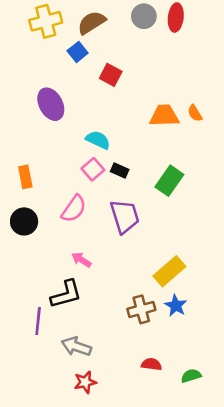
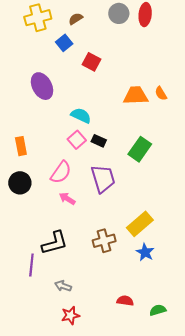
brown semicircle: (92, 23) -> (76, 19), size x0.6
pink arrow: (81, 260) -> (67, 199), moved
brown cross: (141, 309) -> (104, 241), moved
gray arrow: (76, 346) -> (63, 286), size x0.7

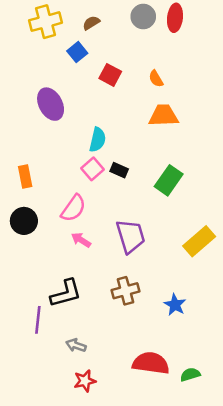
orange semicircle: (161, 93) -> (156, 79), moved
cyan semicircle: (81, 116) -> (98, 140), turned 78
purple trapezoid: (103, 179) -> (131, 236), moved
yellow rectangle: (140, 224) -> (199, 241), moved
red semicircle: (125, 301) -> (151, 363), size x1.8

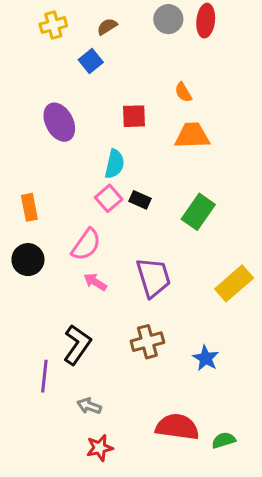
yellow cross: (45, 22) -> (53, 25), size x0.7
red square: (110, 75) -> (134, 116), moved, turned -30
black L-shape: (66, 293) -> (77, 345), turned -40

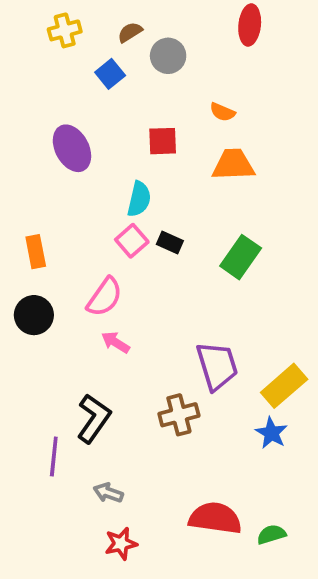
gray circle: (168, 19) -> (168, 56), moved
orange semicircle: (183, 92) -> (222, 112), turned -36
purple trapezoid: (153, 278) -> (217, 366), moved
yellow rectangle: (234, 283) -> (284, 386), moved
blue star: (206, 358) -> (271, 433), moved

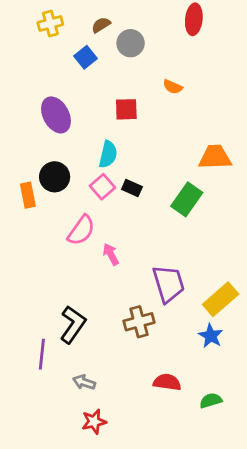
orange trapezoid: (233, 165) -> (215, 157), moved
black circle: (34, 315) -> (55, 177), moved
pink arrow: (115, 342) -> (111, 254), moved, turned 30
red semicircle: (215, 518) -> (167, 382), moved, size x0.7
green semicircle: (271, 534) -> (211, 400), moved

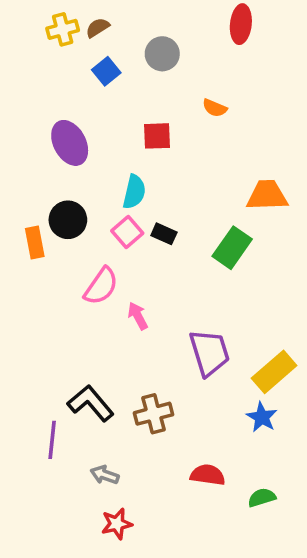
brown semicircle: (101, 25) -> (98, 28), moved
brown cross: (139, 322) -> (154, 414), moved
black L-shape: (73, 325) -> (91, 403), turned -75

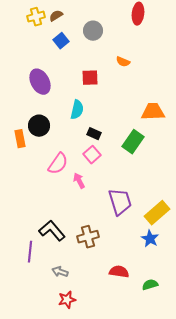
pink square: (127, 232) -> (92, 155), moved

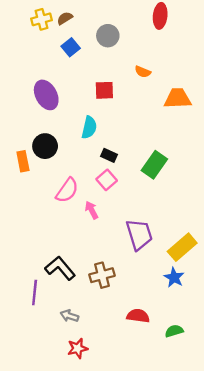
orange trapezoid: (153, 112) -> (178, 98), moved

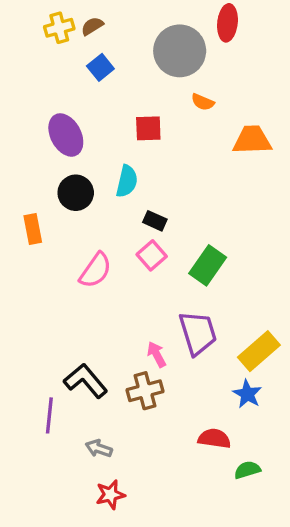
gray circle: (108, 36) -> (180, 51), moved, size x1.6
black circle: (45, 146) -> (76, 193), moved
green rectangle: (154, 165) -> (208, 265), moved
pink arrow: (92, 210) -> (157, 354), moved
red semicircle: (138, 316) -> (214, 439), moved

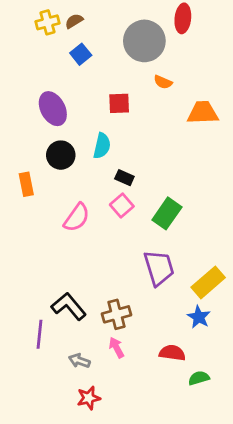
pink arrow: (157, 354) -> (116, 348), moved

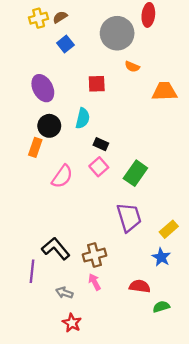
orange rectangle: (26, 184) -> (35, 147), moved, turned 30
yellow rectangle: (208, 282) -> (169, 229), size x0.7
red star: (89, 398) -> (72, 323), turned -30

